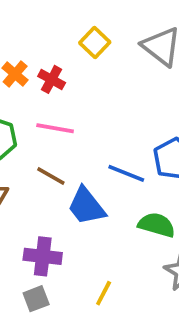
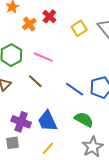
yellow square: (95, 43) -> (79, 28), moved
red cross: (52, 79) -> (49, 16), moved
blue trapezoid: (86, 206) -> (47, 121), moved

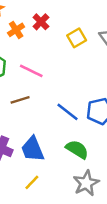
brown line: (35, 81) -> (20, 100), turned -63

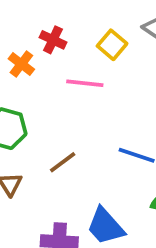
pink line: (31, 71) -> (85, 83), moved

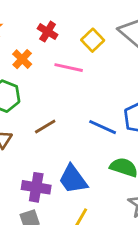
orange cross: (21, 64) -> (22, 59), moved

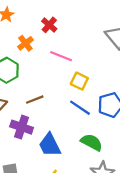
yellow square: (93, 40) -> (79, 81), moved, turned -30
purple cross: (36, 187) -> (22, 127), moved

